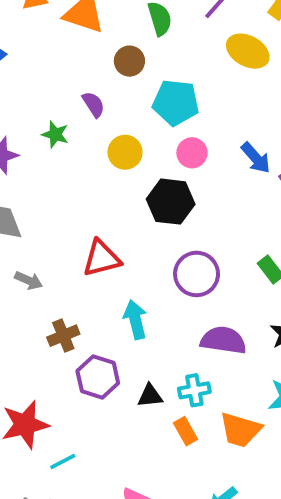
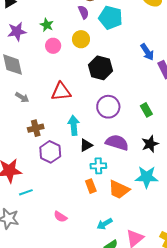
purple semicircle: (93, 104) -> (83, 12), moved
pink circle: (192, 153) -> (53, 46), moved
black triangle: (150, 396) -> (86, 145), moved, turned -32

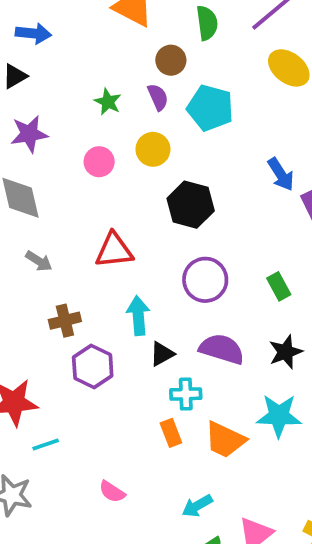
green star: (47, 25) -> (108, 102), moved

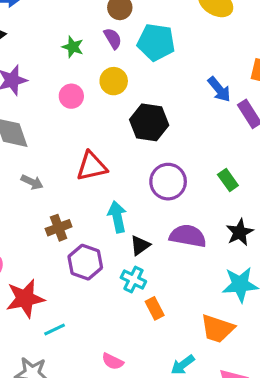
cyan cross: (186, 394) -> (133, 280), moved, turned 35
orange trapezoid: (225, 440) -> (217, 329), moved

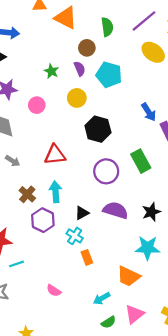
pink circle: (71, 96) -> (37, 105), moved
green rectangle: (228, 180) -> (141, 161), moved, size x1.5
cyan arrow: (117, 217) -> (55, 192), moved
brown cross: (59, 228) -> (27, 194), turned -35

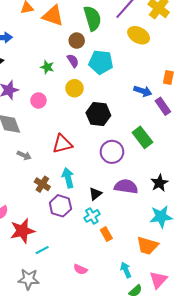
green semicircle: (107, 27) -> (92, 18), size x1.4
blue arrow: (149, 112) -> (143, 91), turned -30
cyan cross: (75, 236) -> (92, 216), turned 35
cyan arrow: (102, 298) -> (126, 270), turned 105

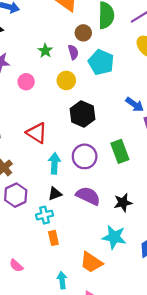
red triangle: (62, 144) -> (37, 133), turned 30
cyan arrow: (68, 178) -> (54, 163), moved

